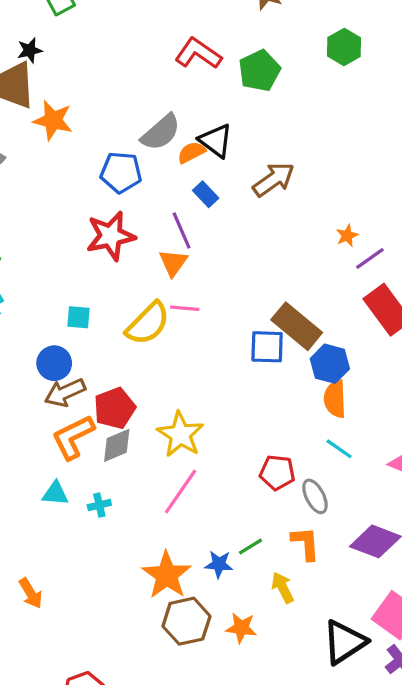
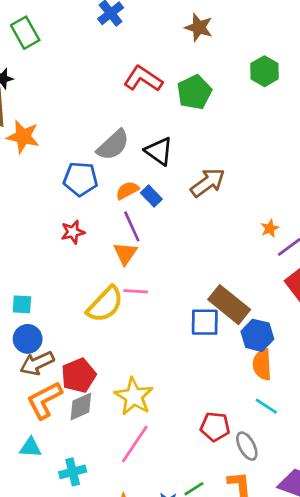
orange semicircle: (191, 152) -> (127, 190), moved
red star: (111, 236) -> (73, 232), size x0.6
cyan square: (78, 317) -> (22, 304), moved
cyan cross: (99, 505) -> (73, 472), moved, size x1.4

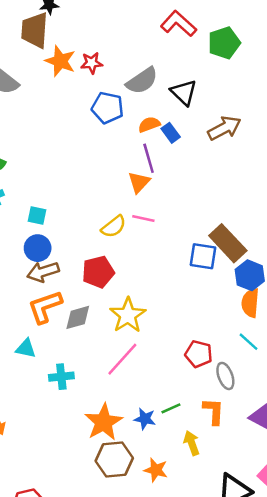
red star: (73, 232) -> (92, 63), moved
yellow semicircle: (105, 304) -> (114, 227), size x0.7
red pentagon: (79, 376) -> (98, 272), moved

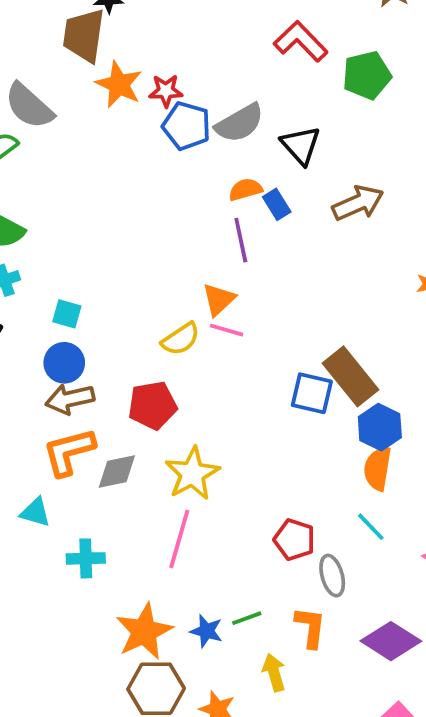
blue pentagon: (108, 108) -> (187, 126), moved
orange triangle: (139, 182) -> (219, 299), moved
pink line: (122, 359) -> (179, 539), turned -30

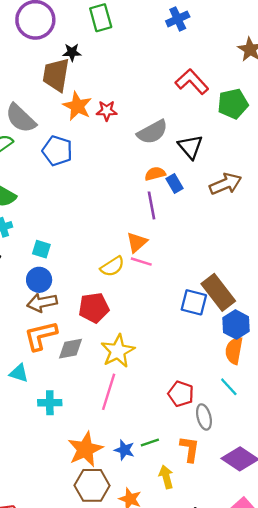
blue pentagon: (187, 126) -> (57, 151), moved

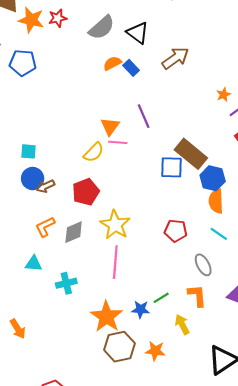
purple line: (151, 205) -> (144, 116), moved
brown arrow: (42, 303) -> (45, 186), moved, size x0.7
orange L-shape: (41, 336) -> (45, 227), size x0.7
red pentagon: (181, 394) -> (176, 231), moved

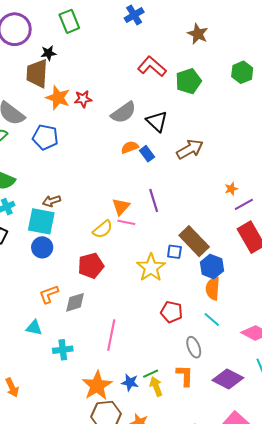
cyan square: (29, 151) -> (41, 221), size x1.8
blue square: (172, 167) -> (174, 252), size x0.7
brown arrow: (45, 186) -> (52, 201), moved
yellow star: (115, 225) -> (151, 268), moved
yellow arrow: (182, 324) -> (156, 387), moved

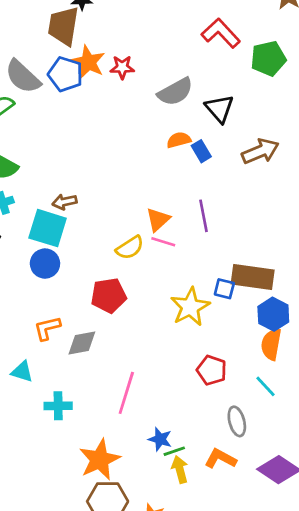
blue pentagon: (45, 137) -> (65, 74), moved
brown rectangle: (194, 241) -> (253, 277), turned -44
orange L-shape: (185, 375) -> (220, 459), turned -70
blue star: (130, 382) -> (160, 439), moved

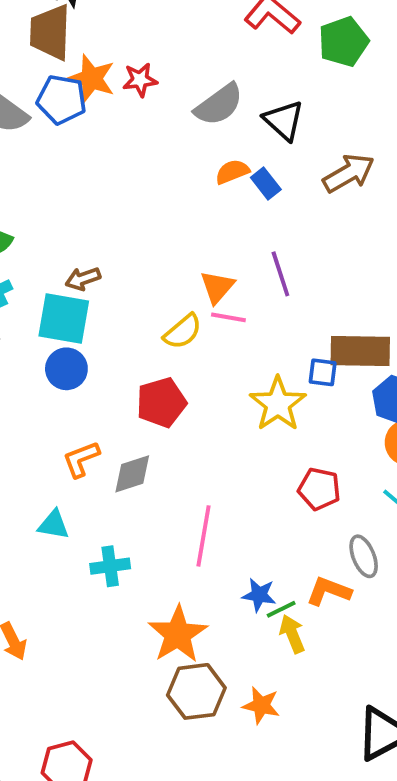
orange L-shape: (220, 459) -> (329, 591), moved

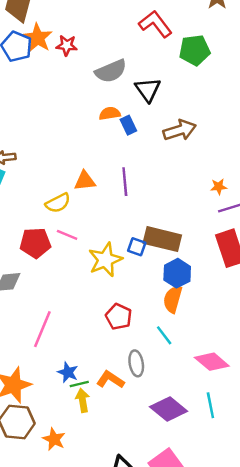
orange triangle: (217, 287) -> (85, 181), turned 30
pink line: (228, 317) -> (67, 235), moved

